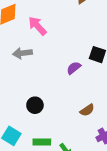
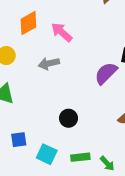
purple semicircle: (74, 68) -> (106, 73), size x1.5

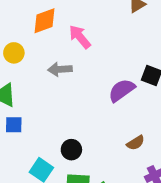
black circle: (69, 118) -> (71, 150), moved
blue square: (19, 140) -> (14, 125), moved

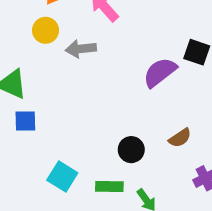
yellow circle: (14, 53) -> (46, 30), moved
black circle: (71, 150) -> (131, 150), moved

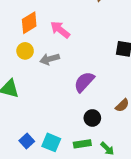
purple semicircle: (160, 72) -> (84, 82), moved
blue square: (25, 121) -> (27, 141), moved, turned -32

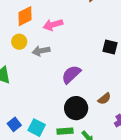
pink arrow: (60, 30) -> (53, 25), turned -60
black circle: (92, 118) -> (76, 108), size x1.5

